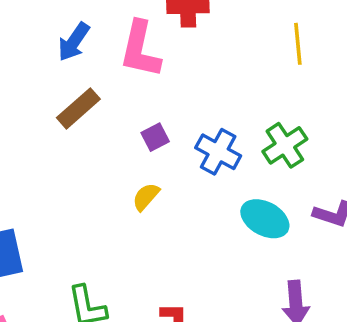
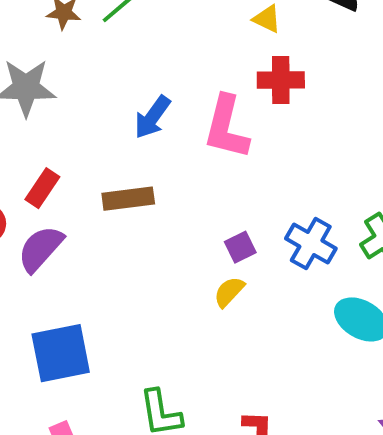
brown rectangle: (78, 108) -> (128, 199), moved, turned 33
purple square: (155, 137) -> (240, 247), moved

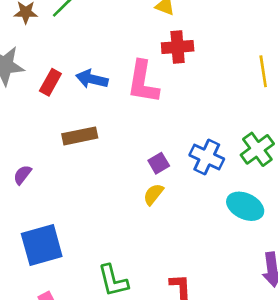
blue arrow: (152, 117) -> (92, 79), turned 72
red rectangle: (42, 188) -> (50, 82), moved
purple semicircle: (41, 249) -> (22, 175), size x0.6

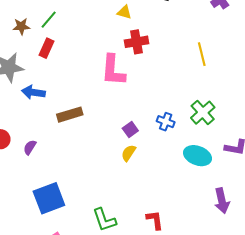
blue arrow: (92, 79) -> (33, 92), moved
red rectangle: (50, 82) -> (47, 48), moved
blue cross: (207, 157) -> (166, 122), size x0.7

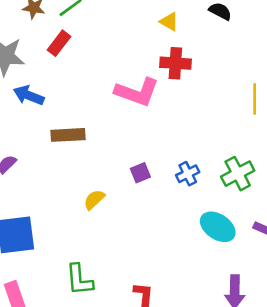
pink L-shape: (113, 70) -> (137, 92), turned -88
blue cross: (166, 122) -> (188, 174), turned 30
yellow semicircle: (129, 153) -> (94, 200), moved

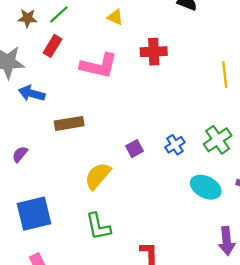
yellow triangle: (169, 22) -> (115, 17), moved
pink L-shape: (137, 92) -> (99, 66), moved
yellow semicircle: (94, 200) -> (98, 176), size x1.5
green L-shape: (79, 280) -> (98, 227), moved

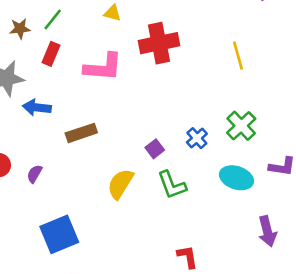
red cross: (154, 52) -> (159, 43), size x1.4
green L-shape: (98, 227) -> (172, 185), moved

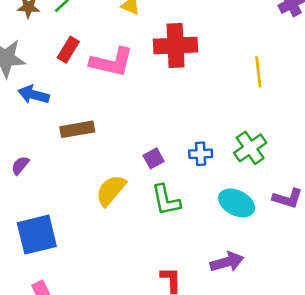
red rectangle: (51, 54) -> (68, 50), moved
blue cross: (197, 138) -> (201, 154), turned 30
purple arrow: (267, 231) -> (227, 262), moved, turned -100

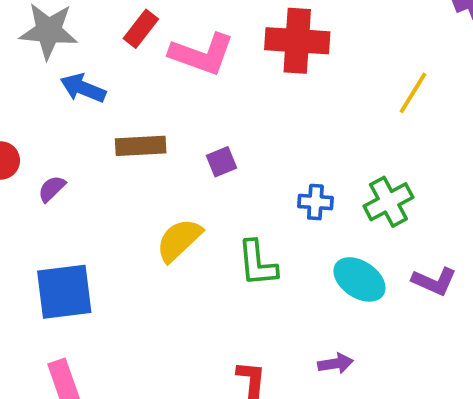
yellow line: (258, 72) -> (413, 93), turned 32
purple square: (154, 158) -> (222, 162), moved
purple arrow: (227, 262) -> (336, 363), size x0.7

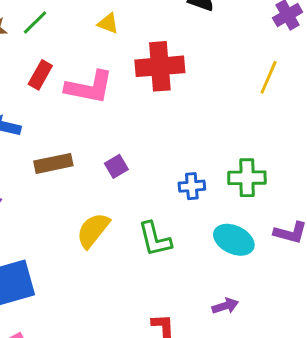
yellow line: (413, 93) -> (269, 77), moved
green cross: (388, 202) -> (247, 178), turned 36

